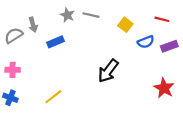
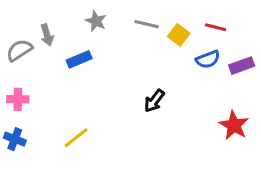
gray line: (91, 15) -> (147, 24), moved
red line: (162, 19) -> (216, 27), moved
black arrow: (108, 71) -> (154, 101), size x0.7

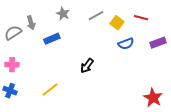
gray line: (147, 24) -> (96, 16), turned -42
blue semicircle: (208, 59) -> (126, 44), moved
black arrow: (154, 101) -> (87, 66), moved
red star: (234, 125) -> (153, 98), moved

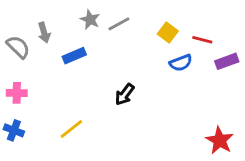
gray line: (96, 16) -> (119, 24), moved
red line: (141, 18) -> (202, 40), moved
gray semicircle: (13, 33) -> (18, 47), turned 78

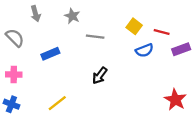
gray line: (119, 24) -> (95, 37), moved, turned 36
gray arrow: (44, 33) -> (36, 14), moved
blue rectangle: (74, 56) -> (50, 54), moved
red star: (220, 140) -> (175, 100), moved

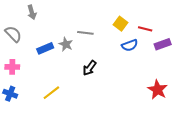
gray star: (72, 16) -> (66, 44), moved

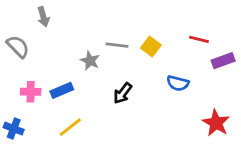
yellow square: (120, 24) -> (151, 46), moved
blue semicircle: (130, 45) -> (178, 83), moved, turned 35
blue rectangle: (45, 48) -> (62, 90), moved
pink cross: (12, 67) -> (31, 92), moved

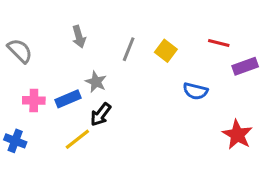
gray arrow: (43, 17) -> (79, 37), moved
gray line: (117, 45) -> (129, 49), turned -75
gray star: (90, 61) -> (96, 82), moved
black arrow: (123, 93) -> (101, 114), moved

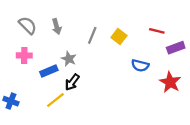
gray semicircle: (20, 51) -> (28, 25), moved
pink cross: (34, 100) -> (24, 55), moved
red star: (237, 135) -> (170, 82), moved

